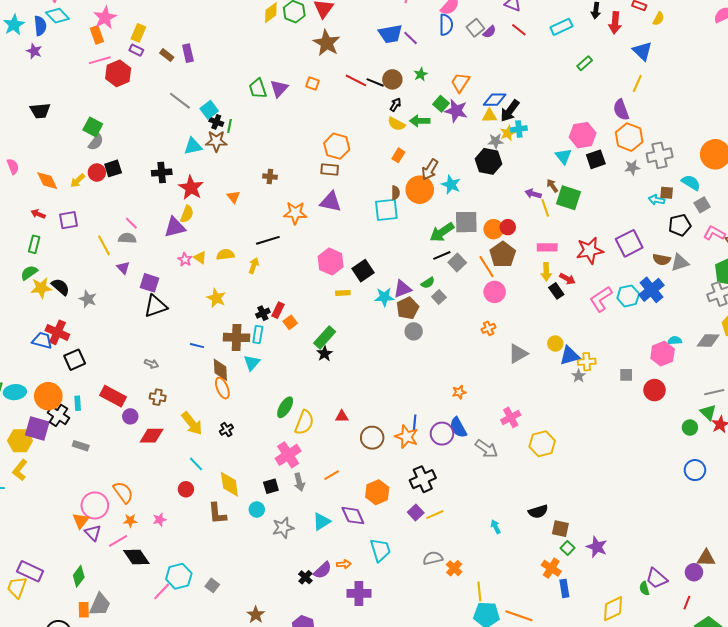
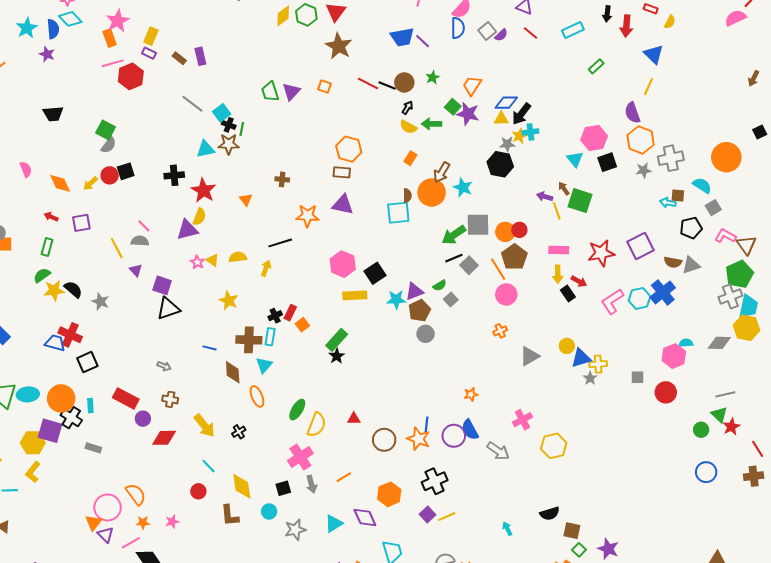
yellow rectangle: (343, 293) -> (355, 295), size x1.6
orange ellipse: (222, 388) -> (257, 396), moved

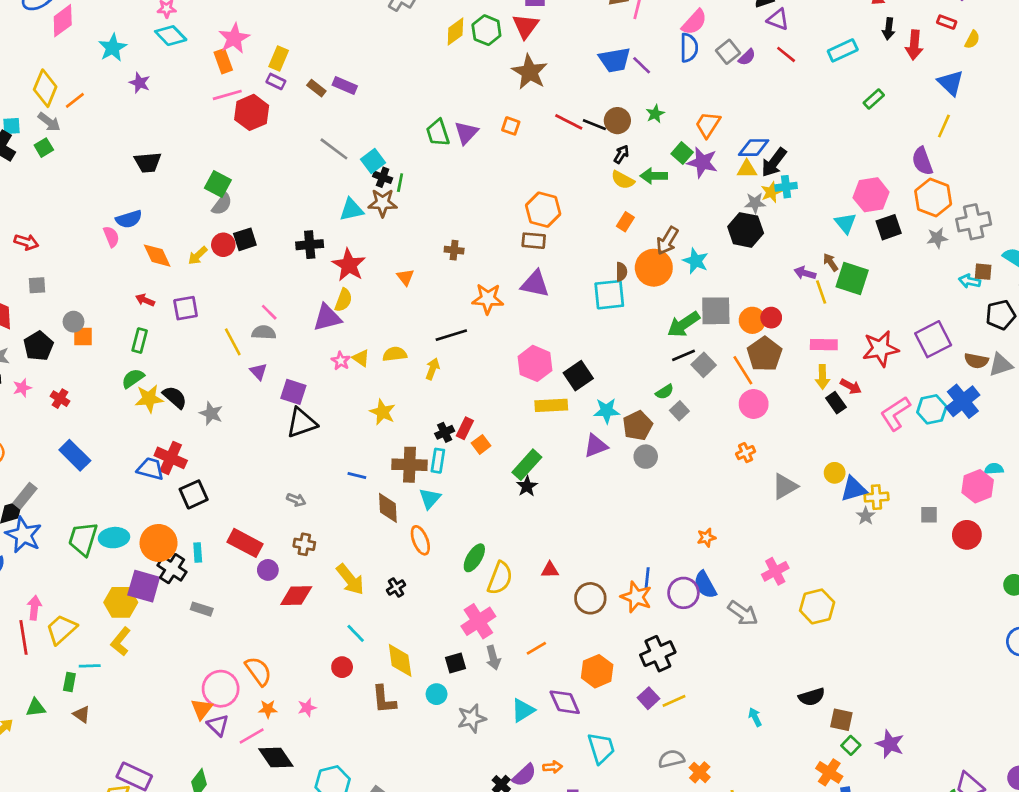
blue semicircle: (53, 29) -> (129, 219), moved, turned 78
purple rectangle: (200, 56) -> (345, 85), turned -54
purple triangle: (414, 291) -> (596, 446), moved

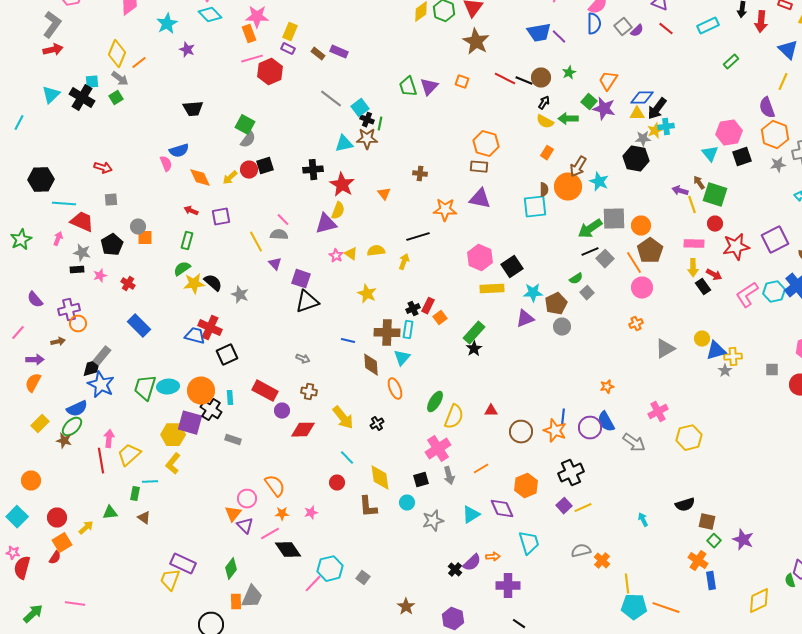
pink star: (234, 38) -> (257, 17), turned 30
red circle: (771, 318) -> (715, 224), moved
pink circle: (221, 689) -> (247, 499), size x0.7

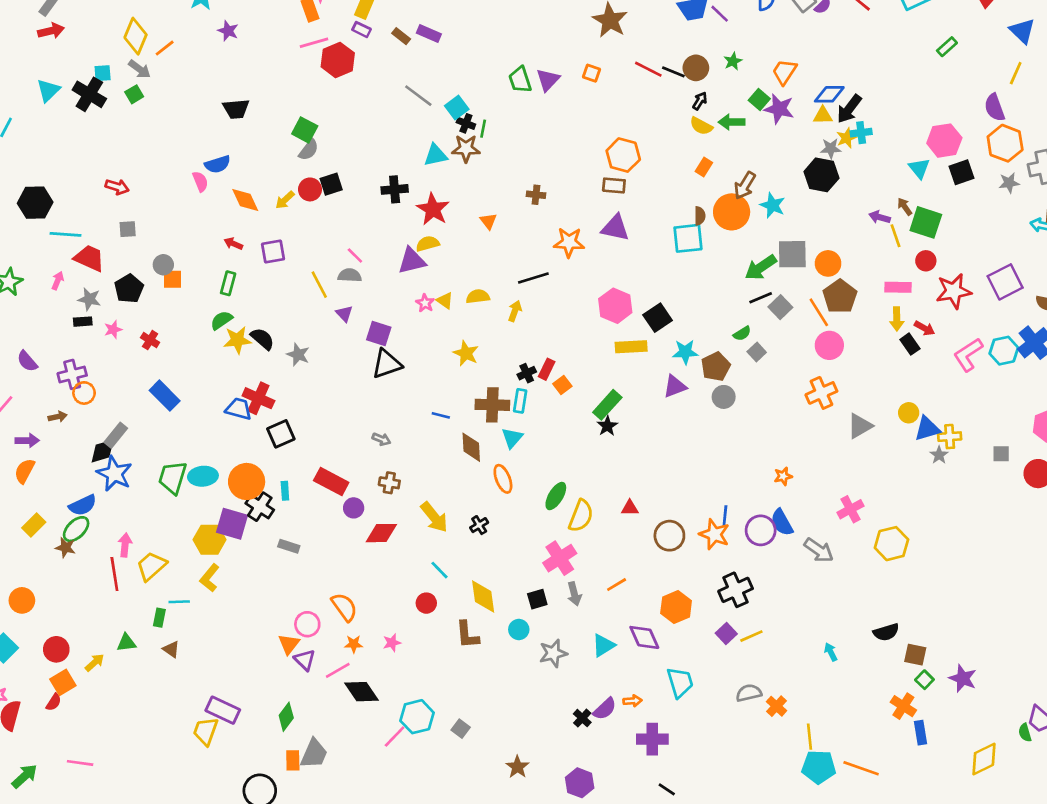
yellow semicircle: (338, 211) -> (428, 244), turned -126
orange cross: (636, 324) -> (821, 393), size x1.6

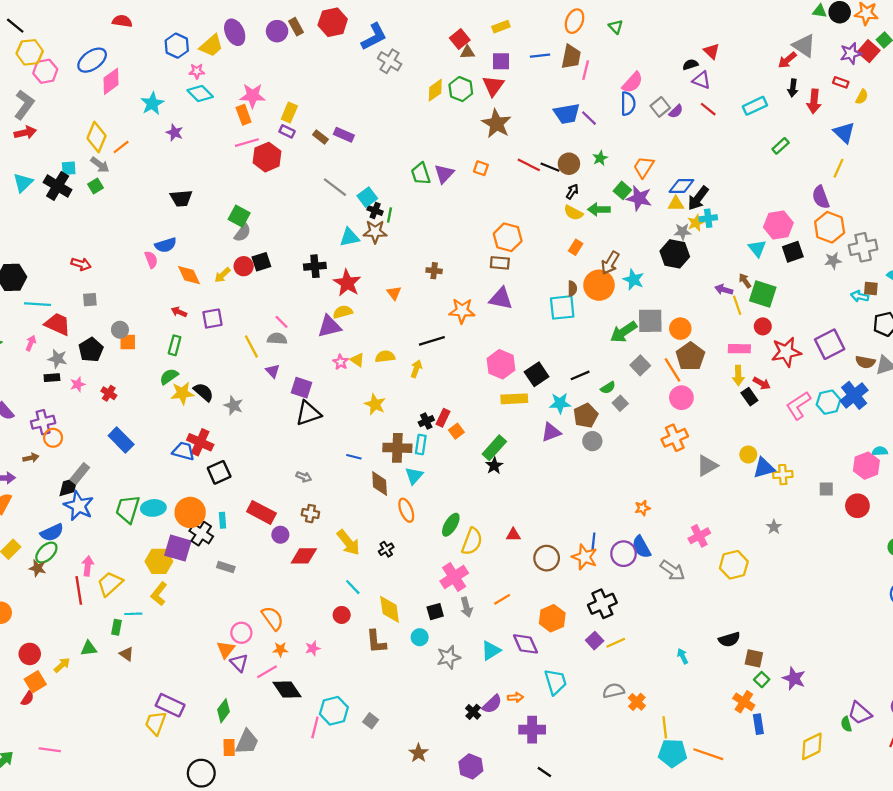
black line: (761, 298) -> (580, 375), moved
gray star: (939, 455) -> (774, 527), moved
pink line: (395, 737) -> (315, 727), turned -30

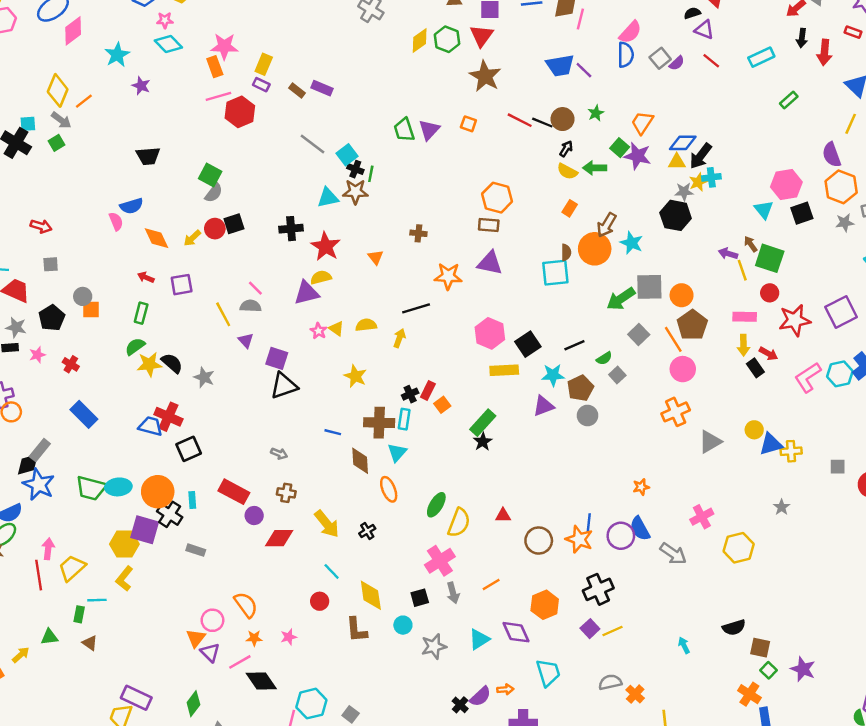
green trapezoid: (128, 509) -> (91, 488), turned -92

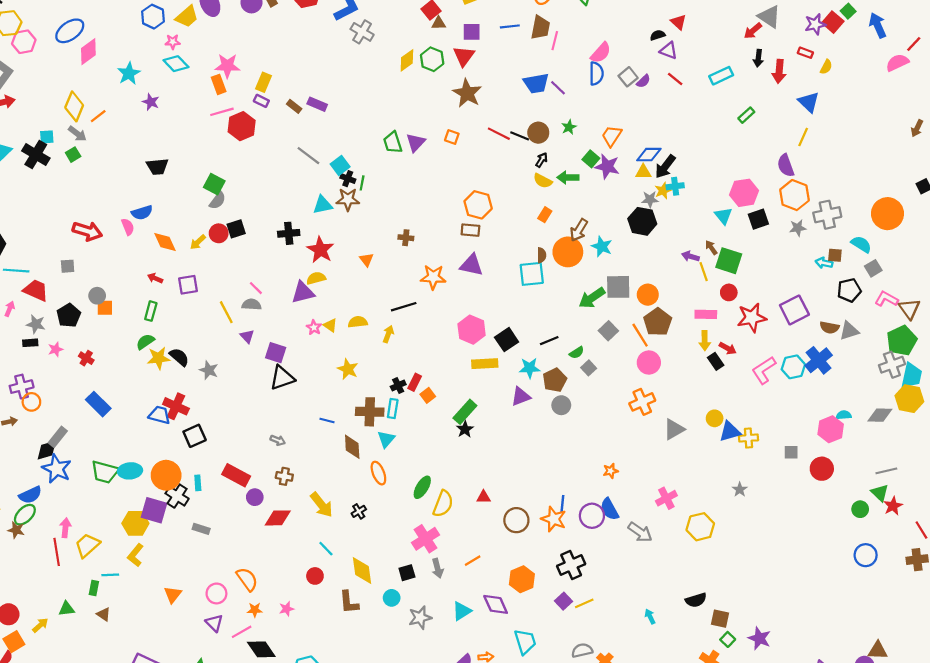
red arrow: (41, 226) -> (87, 231), moved, size x1.5
orange triangle: (196, 638) -> (173, 595), moved

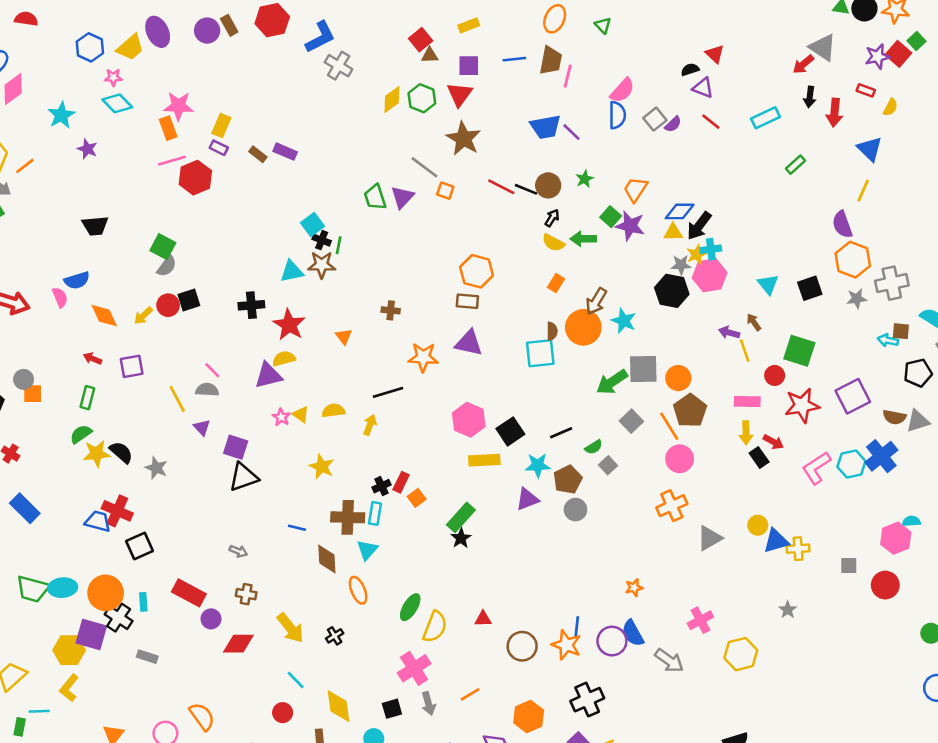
gray line: (308, 156) -> (424, 167), moved
pink hexagon: (744, 193) -> (710, 275), moved
green square: (729, 261) -> (799, 351), moved

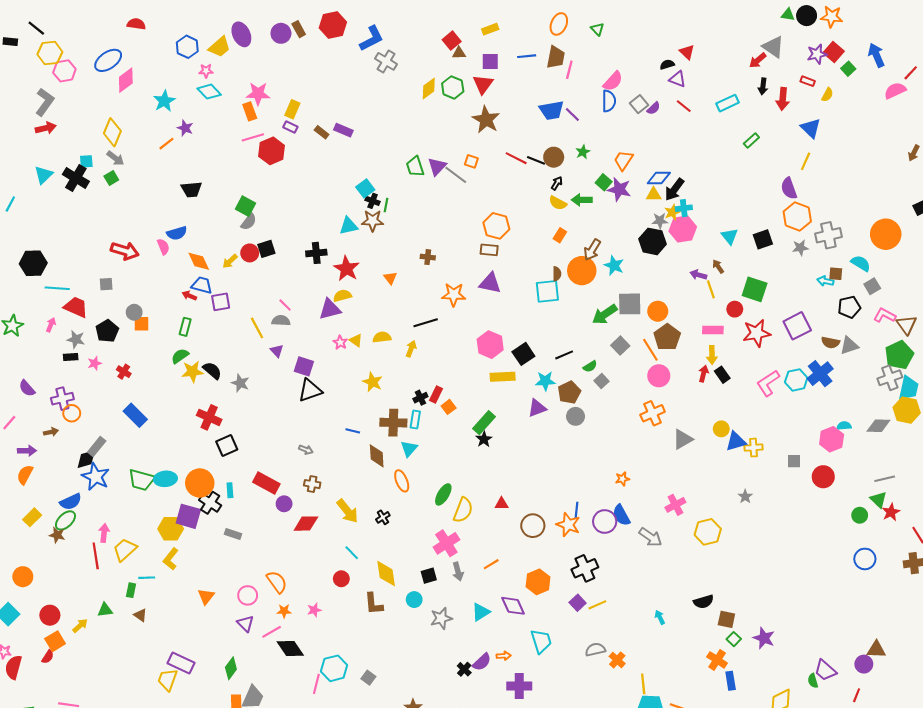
green square: (917, 41) -> (848, 69), moved
orange line: (25, 166) -> (166, 144), moved
gray line: (424, 167) -> (456, 175), moved
red arrow: (773, 442) -> (704, 374), moved, turned -105
blue trapezoid: (98, 521) -> (202, 285), moved

